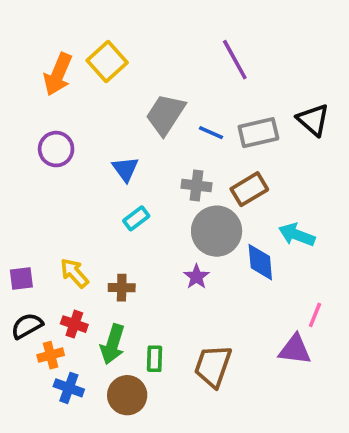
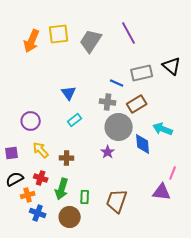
yellow square: (107, 62) -> (59, 34), turned 35
gray trapezoid: (165, 114) -> (91, 41), moved
blue line: (211, 133) -> (117, 83), moved
purple circle: (56, 149) -> (31, 121), moved

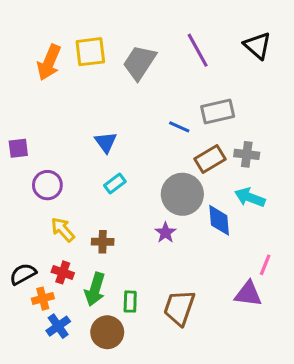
black triangle: (172, 66) -> (257, 46), moved
gray cross: (108, 102) -> (247, 154), moved
purple square: (12, 153) -> (18, 148), moved
blue cross: (38, 213) -> (58, 326), turned 35

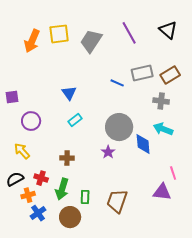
brown rectangle: (210, 159) -> (170, 75), moved
yellow arrow: (63, 230) -> (22, 151), moved
pink line: (265, 265) -> (173, 173), turned -40

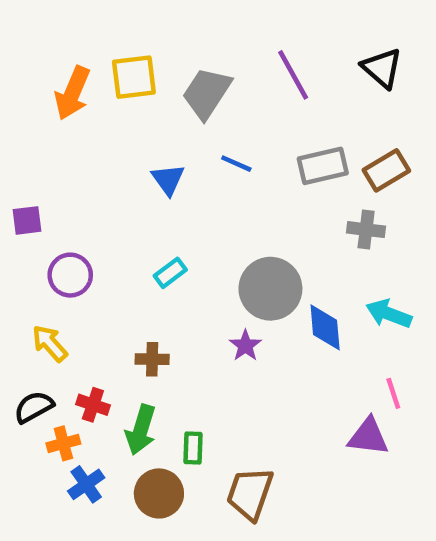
blue line: (117, 83) -> (236, 164), moved
blue triangle: (69, 93) -> (168, 179), moved
cyan arrow: (163, 129) -> (389, 314), moved
brown trapezoid: (117, 201) -> (250, 493), moved

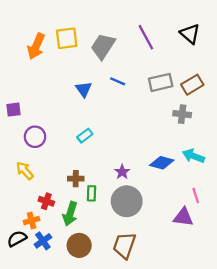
gray circle: (270, 289) -> (127, 201), moved
blue diamond: (325, 327) -> (162, 163), turned -70
black semicircle: (34, 407) -> (17, 239), moved
green rectangle: (193, 448) -> (92, 193), moved

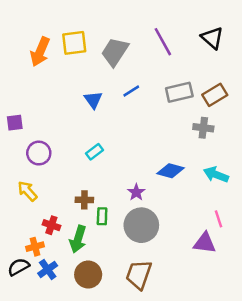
blue line: (118, 81) -> (131, 91), turned -56
blue diamond: (162, 163) -> (170, 171), moved

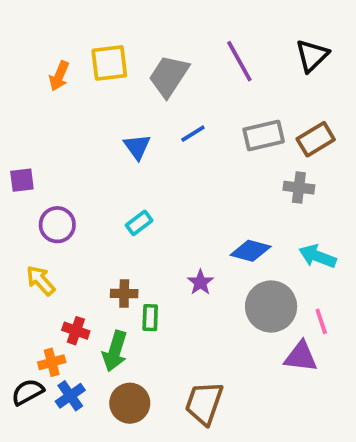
black triangle: (212, 38) -> (312, 56), turned 35
orange arrow: (40, 52) -> (59, 76), size x0.7
gray circle: (141, 225) -> (271, 307), moved

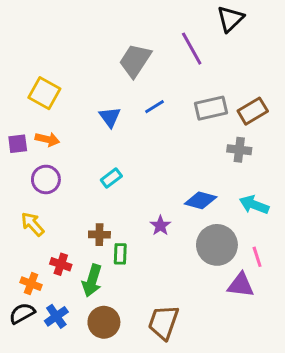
black triangle: (312, 56) -> (230, 19), moved
yellow square: (109, 63) -> (44, 93), moved, turned 36
orange arrow: (59, 76) -> (47, 139), moved, turned -100
orange cross: (52, 362) -> (31, 284), moved, turned 36

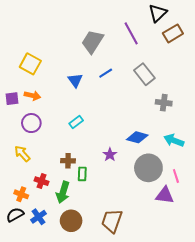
gray rectangle: (211, 108) -> (144, 74), turned 65
brown rectangle: (253, 111) -> (173, 33), moved

